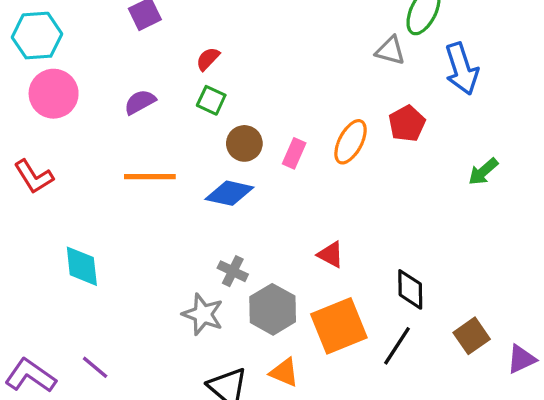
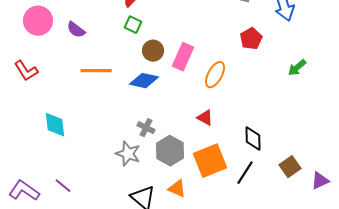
purple semicircle: (140, 102) -> (76, 30), moved, turned -114
orange ellipse: (351, 142) -> (215, 75), moved
pink rectangle: (294, 153) -> (183, 57), size x1.5

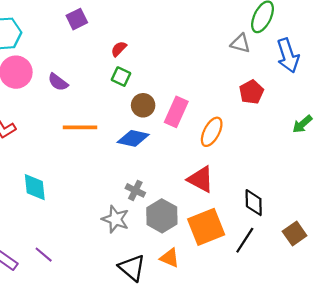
red triangle: (205, 118) -> (201, 179), size x1.5

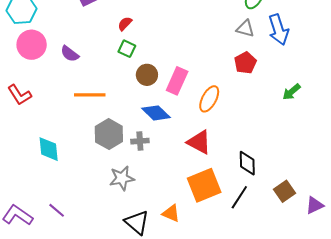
gray triangle: (240, 43) -> (245, 29), moved
blue diamond: (133, 138) -> (156, 113), moved, turned 32
gray cross: (135, 190) -> (140, 141), moved, turned -30
gray hexagon: (162, 216) -> (109, 134), moved
gray star: (115, 219) -> (122, 178), turned -30

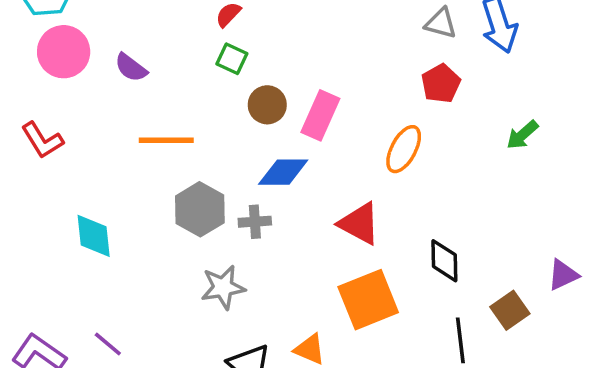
orange ellipse: (209, 99) -> (404, 149), moved
blue diamond: (156, 113) -> (283, 172), turned -44
black line: (239, 197) -> (460, 340), moved, turned -40
purple triangle: (315, 205) -> (563, 275), moved

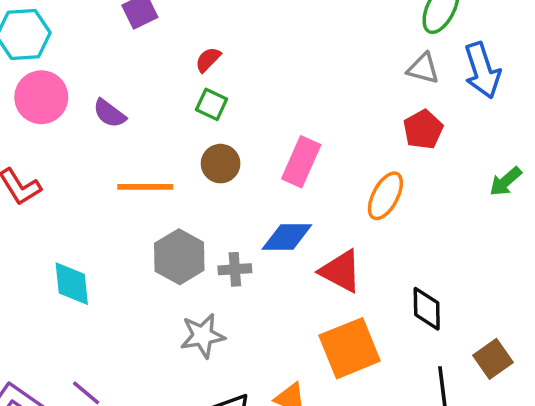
brown circle: (267, 105) -> (221, 164), moved
blue diamond: (283, 172) -> (287, 237), moved

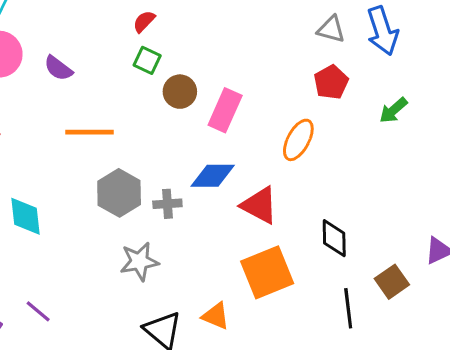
brown circle: (221, 164) -> (180, 92), moved
green arrow: (506, 181) -> (393, 110), moved

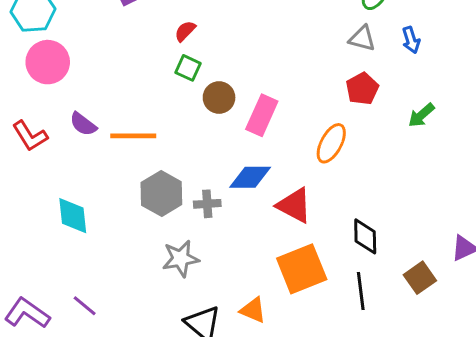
blue arrow: (383, 31) -> (411, 40), size x0.6
purple semicircle: (58, 68) -> (83, 124), moved
black line: (348, 308) -> (361, 291), moved

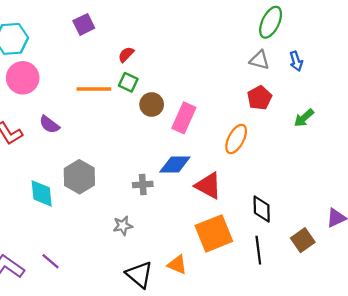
orange line: (133, 136) -> (94, 89), moved
gray hexagon: (161, 194) -> (79, 177), moved
gray star: (181, 258) -> (123, 226), size x0.7

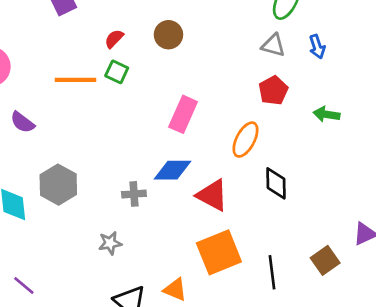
brown circle: (152, 104) -> (168, 35), moved
green arrow: (304, 118) -> (326, 114), turned 50
black diamond: (262, 209) -> (276, 183), moved

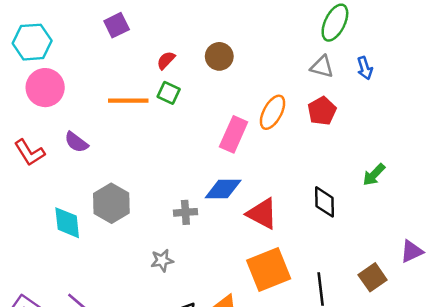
green arrow: (326, 114) -> (374, 175), moved, turned -55
orange ellipse: (245, 140) -> (273, 112), moved

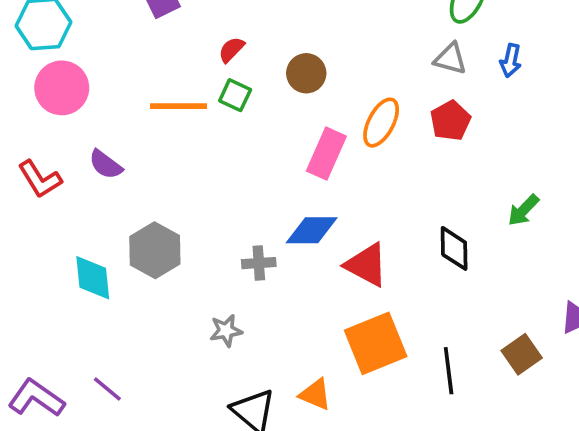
brown circle: (219, 56) -> (306, 73), moved
blue arrow: (365, 68) -> (511, 61), turned 30

